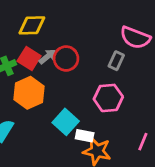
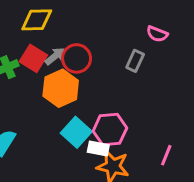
pink semicircle: (135, 38) -> (157, 34), size x0.6
orange hexagon: (29, 93) -> (61, 88), moved
pink hexagon: (108, 98) -> (110, 130), moved

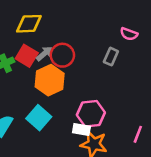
cyan square: (76, 132) -> (39, 118), moved

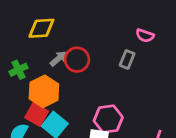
red square: (27, 56) -> (37, 114), moved
orange hexagon: (50, 80) -> (44, 91), moved

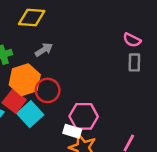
gray rectangle: (127, 59) -> (134, 62), moved, turned -30
red circle: (77, 60) -> (48, 90), moved

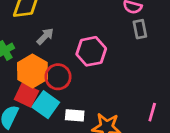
pink hexagon: (84, 116) -> (91, 51), moved
white rectangle: (72, 131) -> (75, 115), moved

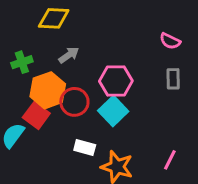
gray rectangle: (140, 29) -> (173, 79), moved
cyan square: (46, 105) -> (113, 111), moved

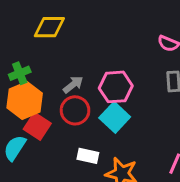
gray arrow: (69, 55) -> (73, 85), moved
orange hexagon: (48, 90) -> (25, 101), moved

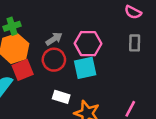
cyan square: (115, 117) -> (85, 68), turned 30
red square: (37, 126) -> (23, 70), turned 30

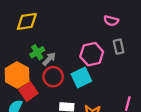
green cross: (12, 26) -> (37, 52), moved
pink hexagon: (88, 44) -> (92, 54), moved

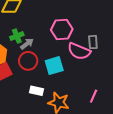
pink semicircle: (111, 21) -> (79, 51), moved, size x1.6
pink hexagon: (92, 54) -> (62, 29), moved

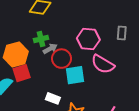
gray rectangle: (93, 42) -> (122, 33), moved
red circle: (28, 61) -> (62, 59), moved

